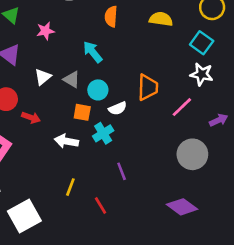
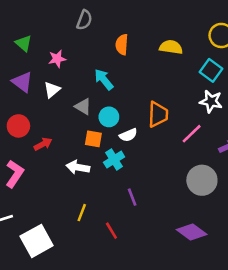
white triangle: (43, 77) -> (52, 90), moved
red arrow: (31, 118) -> (43, 144), turned -48

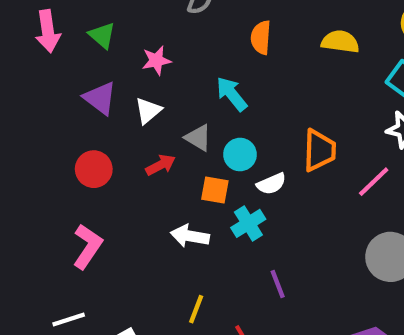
red arrow: (43, 144) -> (161, 165), moved

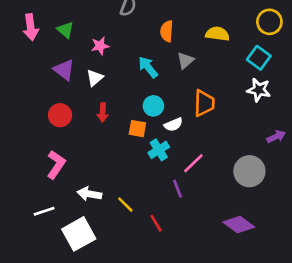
gray triangle: (198, 138) -> (185, 61), moved, turned 48
red arrow: (161, 165) -> (103, 113), turned 120
pink line: (374, 182) -> (193, 163), moved
white arrow: (190, 236) -> (89, 194), moved
yellow line: (196, 309) -> (125, 205), turned -66

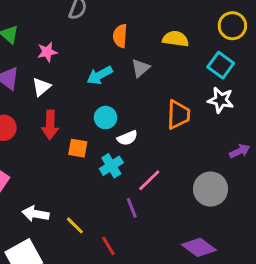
cyan arrow: (148, 67) -> (100, 75), turned -80
orange trapezoid: (204, 103) -> (178, 115), moved
red arrow: (103, 113) -> (50, 125), size x1.4
orange square: (137, 129) -> (78, 148), moved

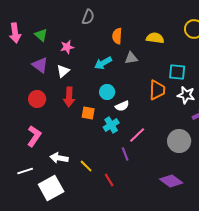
cyan square: (221, 65) -> (177, 72), moved, turned -30
gray triangle: (140, 68) -> (131, 58), turned 32
white star: (221, 100) -> (186, 95), moved

